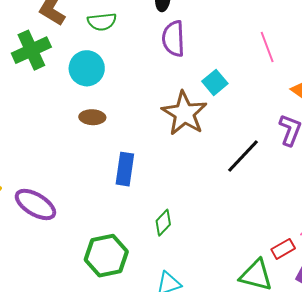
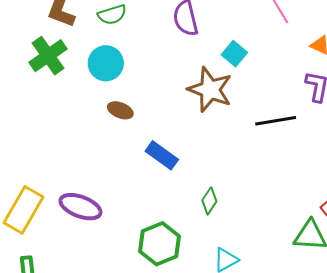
brown ellipse: (92, 117) -> (120, 110), turned 30
black line: (243, 156) -> (276, 121), turned 48
blue rectangle: (125, 169) -> (162, 155), turned -52

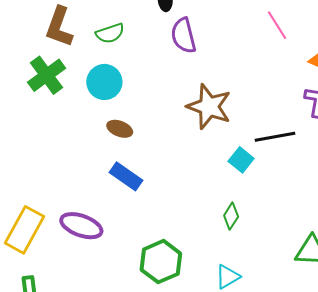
cyan square: (234, 54) -> (241, 160), moved
blue rectangle: (162, 155) -> (126, 176), moved
green diamond: (209, 201) -> (231, 216), moved

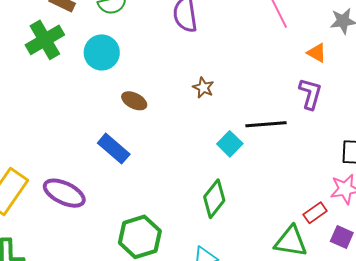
brown star: (209, 107) -> (203, 88), size x0.5
brown ellipse: (120, 129) -> (134, 101), moved
green diamond: (231, 216) -> (214, 199), size x1.4

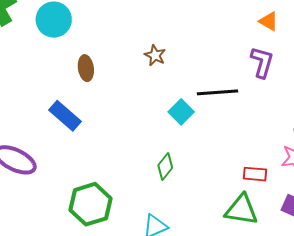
brown ellipse: (134, 101) -> (86, 68), turned 55
green diamond: (214, 199) -> (165, 167), size x0.7
red rectangle: (315, 213) -> (255, 174), moved, turned 40

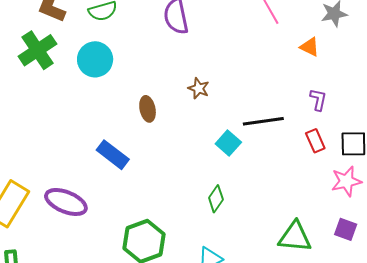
purple L-shape: (262, 62) -> (318, 100), moved, size x0.7
brown ellipse: (86, 68) -> (148, 109), moved
red rectangle: (255, 174) -> (315, 141), moved, turned 65

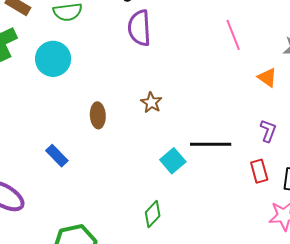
blue rectangle: (113, 155) -> (57, 156), size x0.7

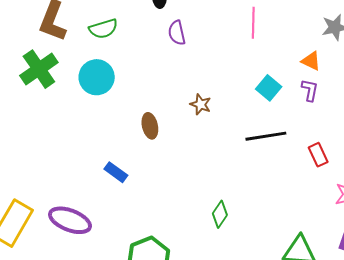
purple semicircle: (139, 28) -> (177, 33), size x0.7
pink line: (233, 35) -> (253, 23), moved, turned 32
purple L-shape: (268, 131) -> (310, 90), moved
cyan square: (173, 161) -> (269, 88), moved

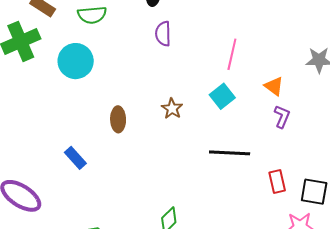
pink line: (253, 23) -> (232, 54), moved
orange triangle: (311, 61) -> (274, 86), moved
cyan square: (269, 88) -> (222, 96), moved

